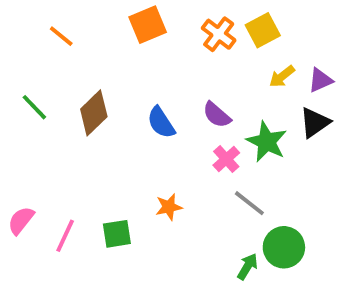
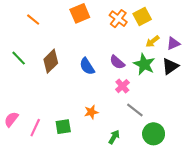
green star: (267, 142) -> (144, 64), moved
green arrow: (247, 266) -> (114, 137), moved

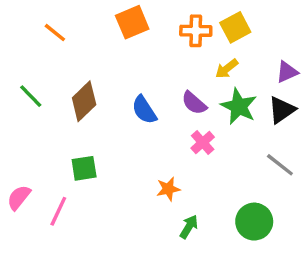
orange cross: (118, 19) -> (196, 31), turned -36
yellow arrow: (153, 41) -> (227, 69), moved
gray line: (135, 110) -> (280, 165), moved
orange star: (91, 112) -> (168, 189), moved
green square: (63, 127) -> (84, 168), moved

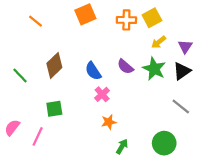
yellow arrow: (227, 69) -> (159, 42), moved
purple triangle: (287, 72) -> (185, 47), turned -32
green line: (31, 96) -> (20, 75), moved
pink cross: (203, 143) -> (102, 94), moved

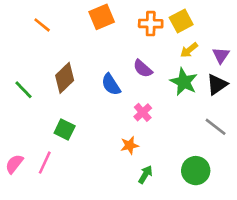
purple semicircle: (125, 67) -> (143, 69), moved
pink cross: (102, 94) -> (143, 112), moved
green square: (54, 109) -> (65, 130), turned 35
pink semicircle: (12, 128) -> (14, 164), moved

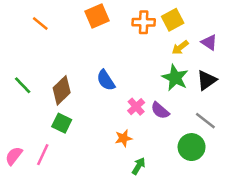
purple triangle: (221, 55) -> (209, 42), moved, turned -30
purple semicircle: (143, 69) -> (160, 110), moved
brown diamond: (65, 78) -> (62, 90), moved
green circle: (196, 171) -> (192, 147), moved

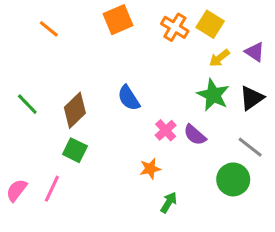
yellow square: (173, 20) -> (210, 24), turned -30
orange cross: (144, 22) -> (175, 27), turned 30

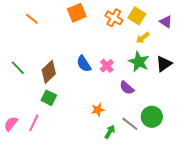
purple triangle: (255, 52) -> (166, 22), moved
pink cross: (166, 130) -> (107, 66), moved
gray line: (250, 147) -> (130, 124), moved

